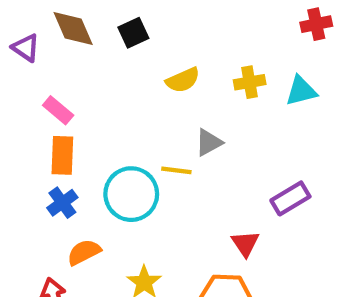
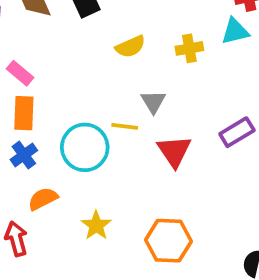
cyan triangle: (301, 91) -> (235, 31), moved
gray triangle: (209, 142) -> (153, 102), turned -32
purple rectangle: (290, 198) -> (237, 132), moved
red triangle: (245, 244) -> (174, 151), moved, size x1.4

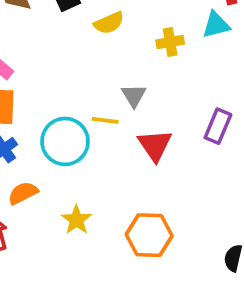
yellow semicircle: (130, 47) -> (109, 23), moved
purple rectangle: (237, 132) -> (218, 126), turned -36

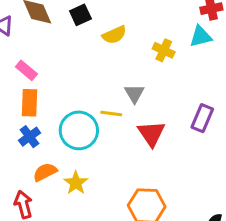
yellow cross: (170, 42) -> (164, 50), turned 35
yellow star: (76, 220) -> (76, 183), moved

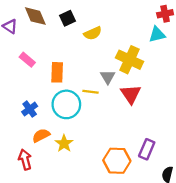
yellow cross: (164, 50) -> (129, 60), moved, size x1.6
orange rectangle: (30, 103) -> (57, 72), moved
purple rectangle: (202, 118) -> (147, 149), moved
red triangle: (151, 134) -> (131, 94), moved

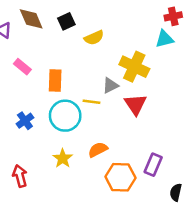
gray triangle: (108, 77) -> (110, 85), turned 35
orange semicircle: (41, 135) -> (98, 150), moved

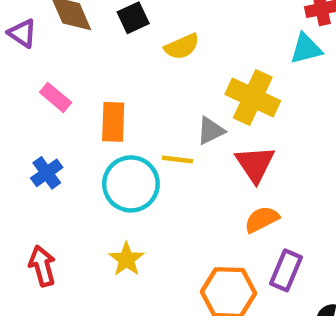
blue cross: (25, 121) -> (47, 173), moved
orange semicircle: (98, 150) -> (262, 219), moved
red arrow: (20, 176) -> (42, 266), moved

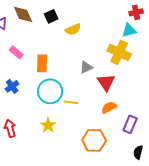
yellow cross: (253, 97) -> (119, 52), moved
yellow line: (177, 160) -> (71, 102), moved
purple rectangle: (286, 270) -> (130, 124), moved

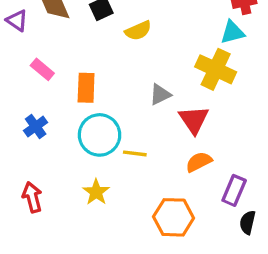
black semicircle: (138, 152) -> (248, 222), moved

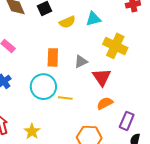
cyan triangle: (232, 32) -> (93, 19), moved
orange rectangle: (86, 88) -> (53, 57), moved
yellow star: (96, 192) -> (32, 131), moved

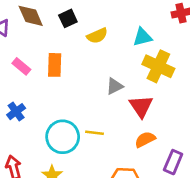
cyan triangle: (93, 19) -> (142, 37), moved
orange rectangle: (53, 57) -> (55, 65), moved
cyan circle: (43, 87) -> (63, 137), moved

